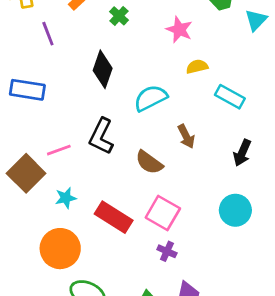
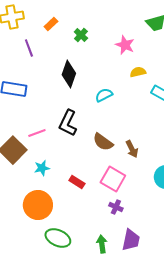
cyan semicircle: (151, 98) -> (104, 95), size x0.7
brown arrow: (186, 136) -> (132, 149), moved
red rectangle: (114, 217) -> (77, 182), size x0.6

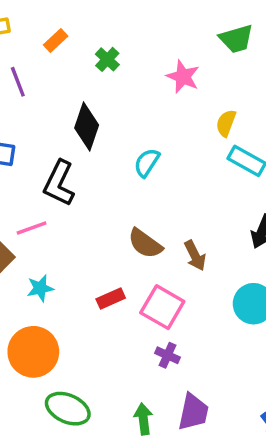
yellow semicircle: (138, 72) -> (226, 123), moved, turned -56
cyan semicircle: (104, 95) -> (147, 163), turned -30
black L-shape: (68, 123) -> (59, 183), moved
red rectangle: (77, 182) -> (111, 299), moved, turned -56

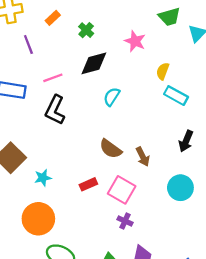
black diamond: (87, 127) -> (94, 63), moved, turned 56
pink line: (32, 228) -> (53, 78), moved

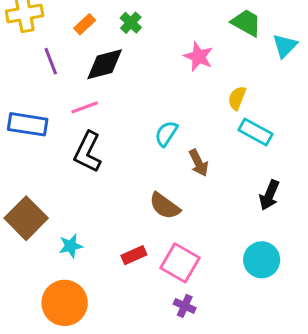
green trapezoid: (169, 17) -> (246, 23), turned -135
green cross: (86, 30) -> (131, 23), moved
black diamond: (94, 63) -> (105, 64), moved
brown arrow: (143, 157) -> (199, 163), moved

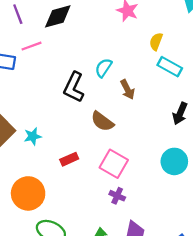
pink line: (85, 107) -> (32, 46), moved
black L-shape: (88, 152) -> (74, 87), moved
cyan star: (71, 246) -> (33, 136), moved
red rectangle: (134, 255) -> (69, 159), moved

